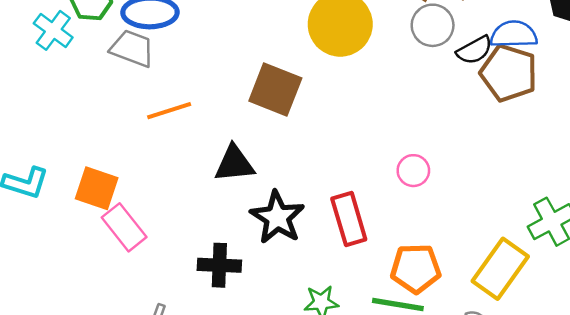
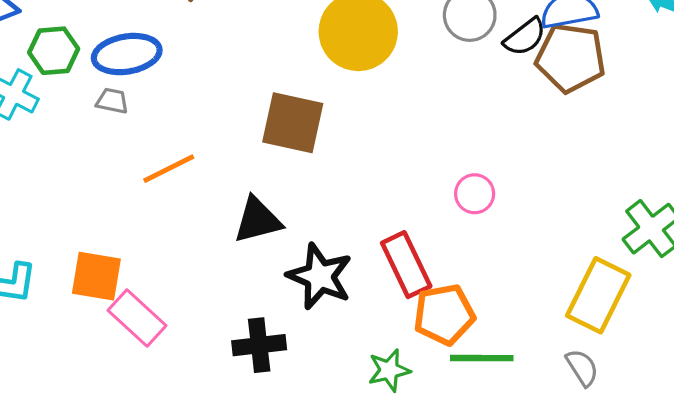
gray trapezoid: (132, 48) -> (112, 101), size x0.6
orange pentagon: (416, 268) -> (444, 314), moved

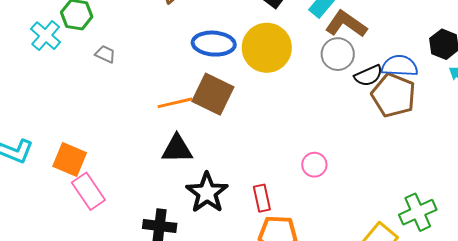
blue ellipse: (127, 54) -> (214, 44), moved
orange line: (169, 169) -> (175, 103), moved
red rectangle: (406, 265) -> (262, 198), size x0.7

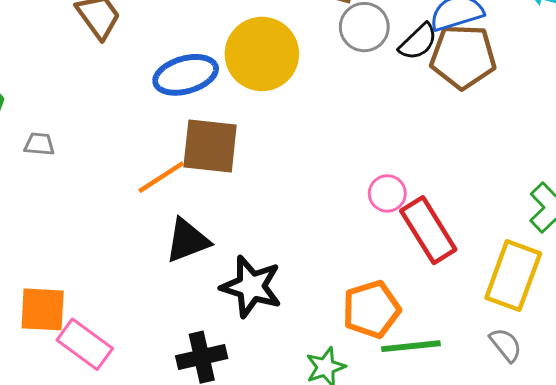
red rectangle: (262, 198) -> (428, 230), moved, size x1.6

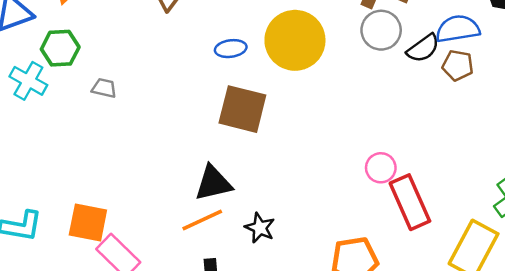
brown pentagon: (463, 57) -> (458, 65), size x0.6
blue ellipse: (186, 75) -> (231, 49), size x0.6
orange line: (161, 177) -> (202, 220), moved
black star: (251, 287) -> (260, 228), size x0.6

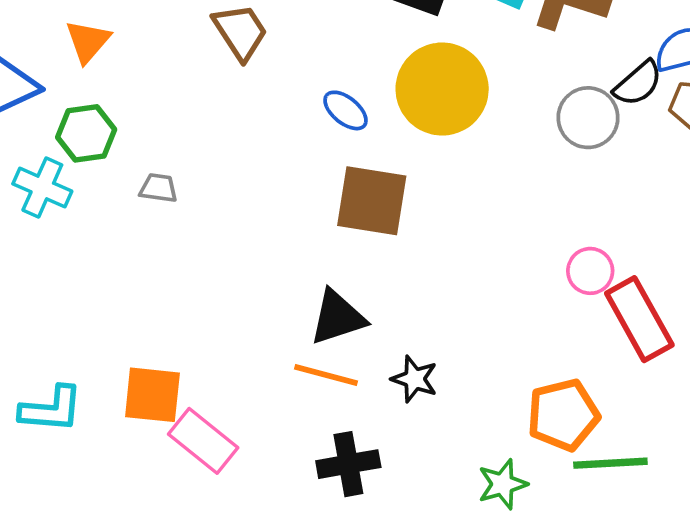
gray circle: (381, 30) -> (588, 118), moved
blue ellipse: (231, 49) -> (345, 110), turned 52
orange line: (202, 220) -> (326, 375), turned 45

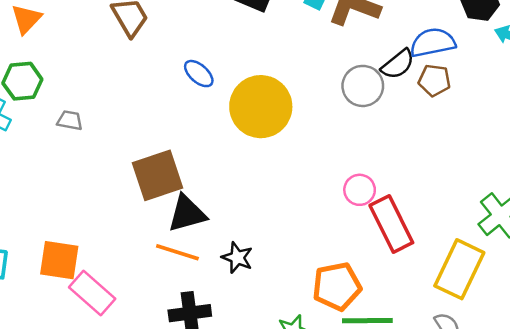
yellow circle: (442, 89) -> (261, 107), moved
brown square: (372, 201) -> (157, 175), moved, turned -30

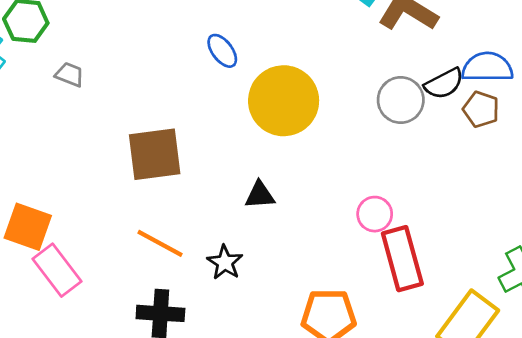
black triangle: (187, 214) -> (260, 195), moved, size x0.7

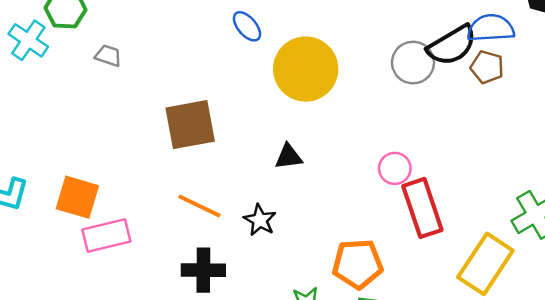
black semicircle: (444, 84) -> (452, 45), size x1.4
pink rectangle: (57, 270) -> (106, 236), turned -63

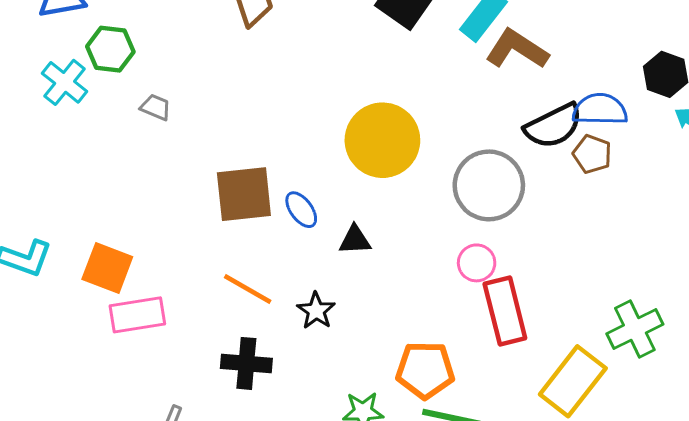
blue ellipse: (247, 26) -> (301, 210), moved
gray circle: (413, 63) -> (489, 185), moved, size x1.4

